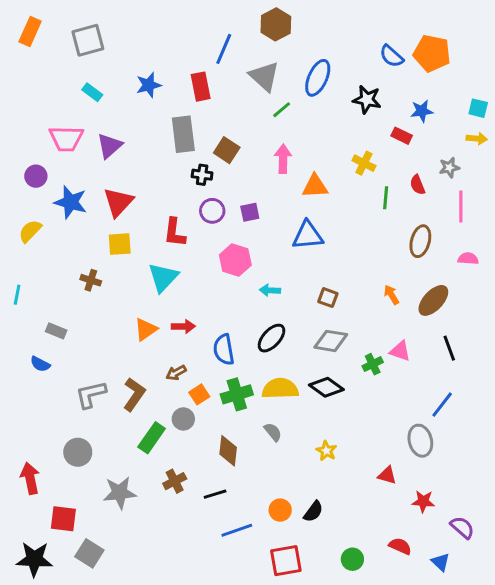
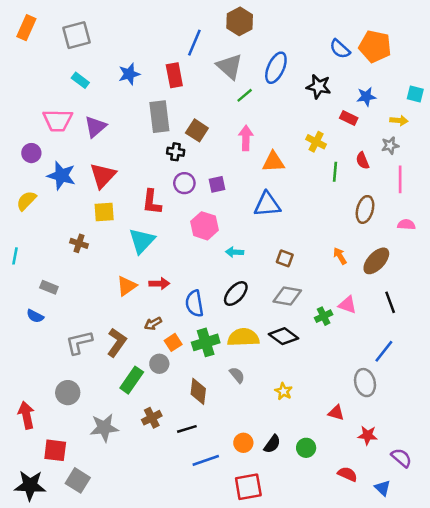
yellow arrow: (477, 139) -> (399, 120), moved
green circle: (352, 559) -> (306, 448), moved

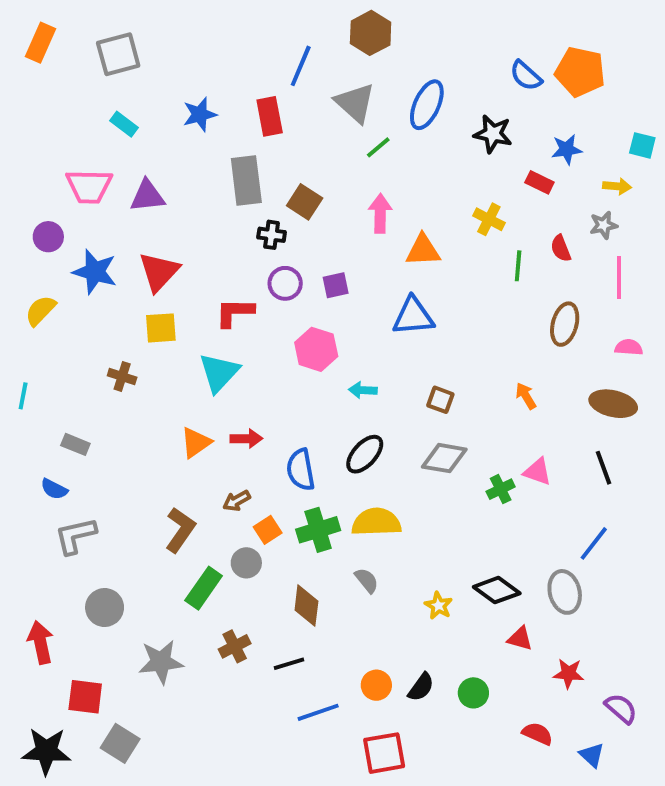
purple triangle: (95, 127) -> (147, 196), turned 35
red L-shape: (152, 202) -> (235, 312), turned 84
brown ellipse: (376, 261) -> (613, 404), moved, turned 60
black diamond: (283, 336) -> (497, 590), moved
gray L-shape: (79, 342) -> (75, 536), moved

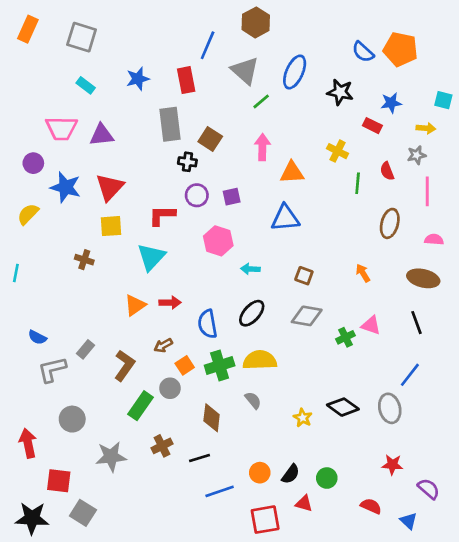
gray square: (118, 54) -> (82, 37), turned 32
gray rectangle: (75, 444) -> (86, 349), moved, turned -72
red triangle: (520, 639) -> (304, 503), moved

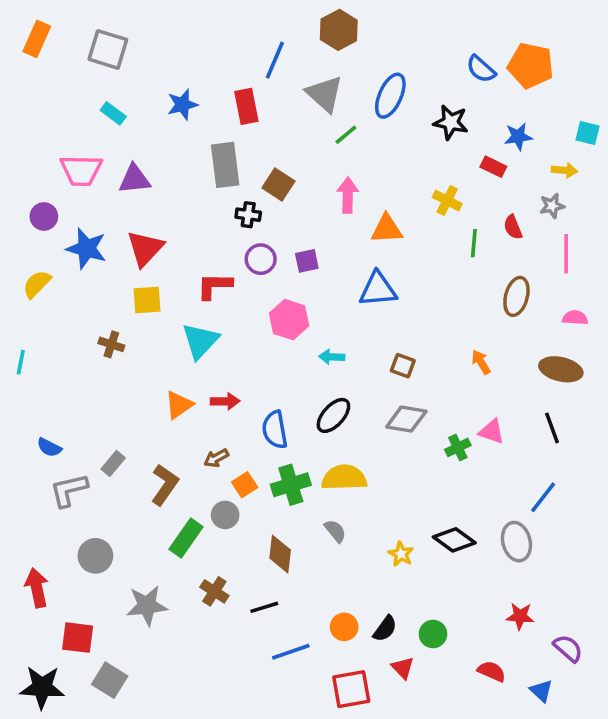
brown cross: (162, 446) -> (214, 591), turned -30
red triangle: (304, 503) -> (403, 668), turned 30

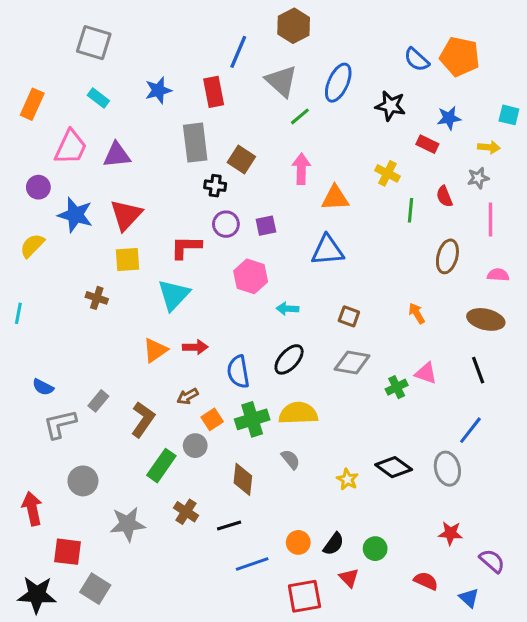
orange rectangle: (37, 39) -> (32, 104), moved
pink trapezoid: (81, 170) -> (71, 147), turned -66

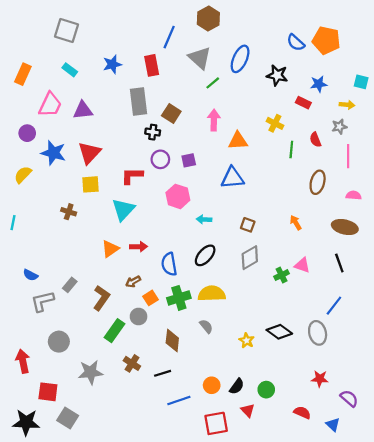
gray diamond: (352, 363) -> (250, 258), turned -40

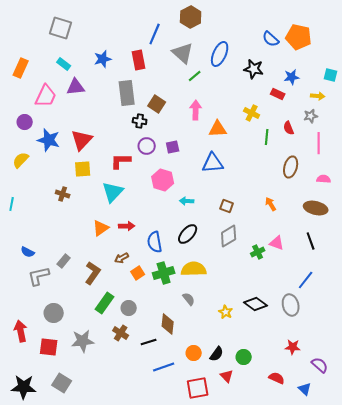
purple triangle: (83, 110) -> (76, 87), moved
gray circle: (139, 317) -> (129, 308), moved
brown diamond: (172, 341) -> (168, 324), moved
red square: (48, 392) -> (49, 347), moved

